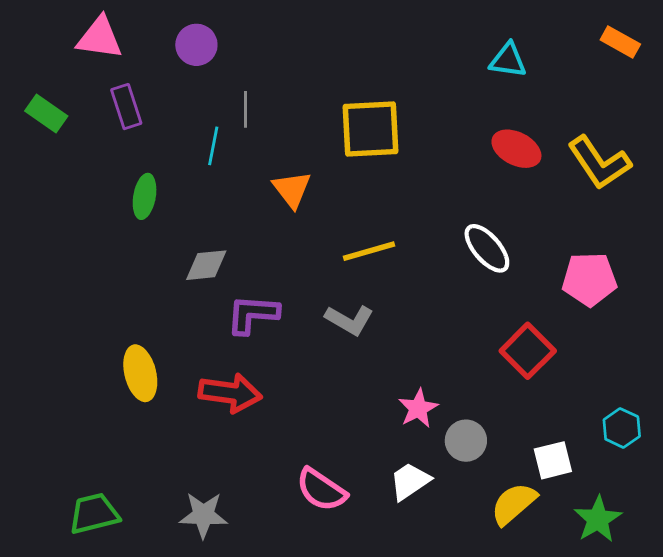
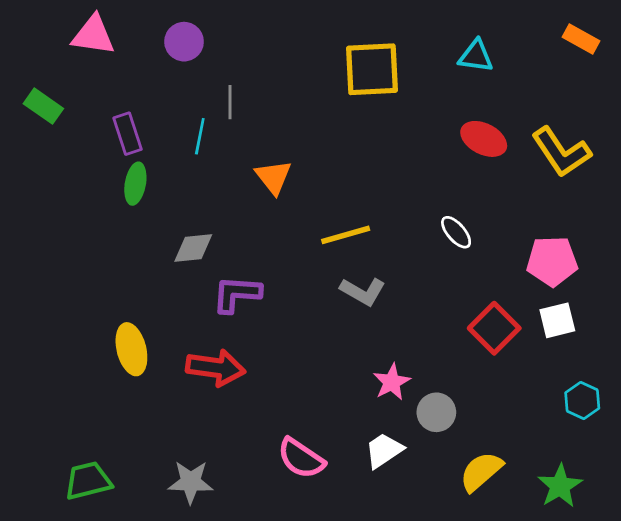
purple rectangle: (126, 107) -> (127, 134), moved
yellow square: (370, 129) -> (372, 69), moved
white ellipse: (487, 248) -> (456, 232), size x0.7
gray L-shape: (349, 320) -> (363, 291), moved
white square: (553, 460) -> (557, 320), moved

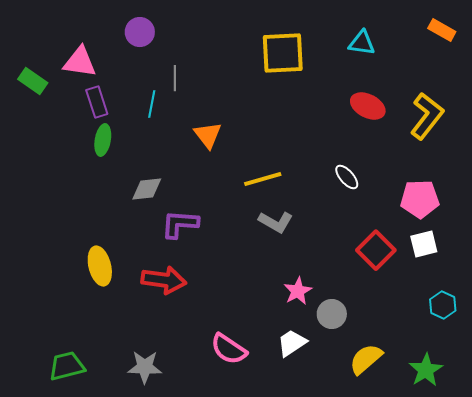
pink triangle: (93, 35) -> (80, 62), moved
yellow L-shape: (561, 152) -> (427, 116), turned -108

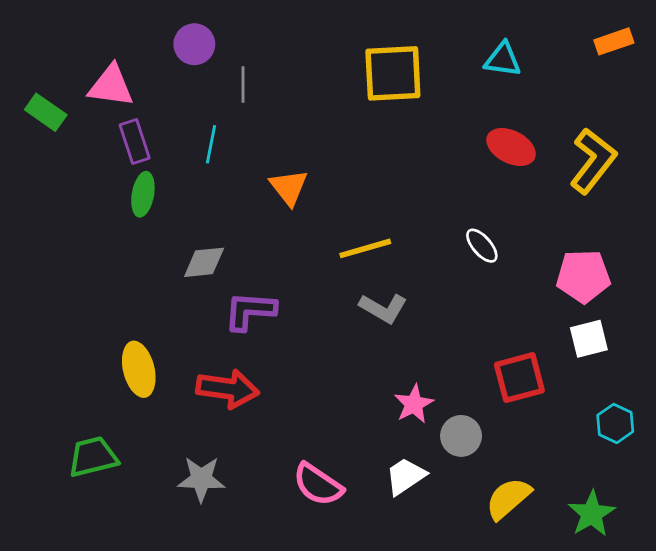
orange rectangle: (442, 30) -> (614, 41), turned -48
gray line: (175, 78) -> (243, 84), moved
red square: (376, 250) -> (519, 378), moved, turned 30
green trapezoid: (67, 366) -> (93, 457), moved
gray star: (145, 367) -> (201, 479), moved

